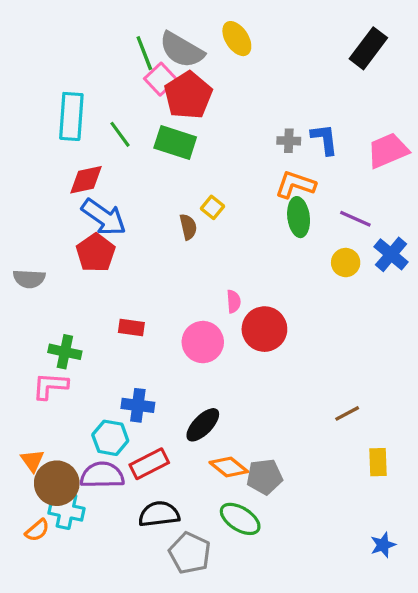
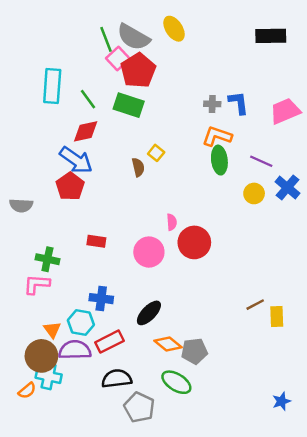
black rectangle: (368, 48) -> (271, 36), turned 52
red diamond: (86, 180) -> (86, 131), moved
orange triangle: (32, 461) -> (52, 330), moved
yellow rectangle: (378, 462) -> (277, 317), moved

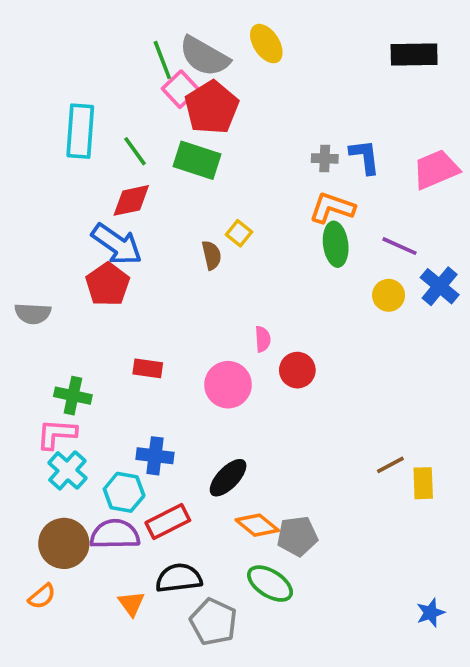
red circle: (194, 242) -> (297, 370), size x0.7
orange triangle: (52, 330) -> (131, 604), moved
cyan cross: (49, 376) -> (67, 470), moved, turned 30

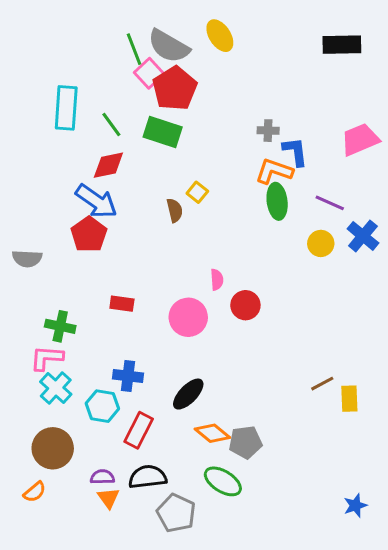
blue L-shape: (365, 157) -> (295, 152), moved
red rectangle: (168, 522) -> (139, 430), turned -36
purple semicircle: (115, 534) -> (102, 477), moved, size x0.6

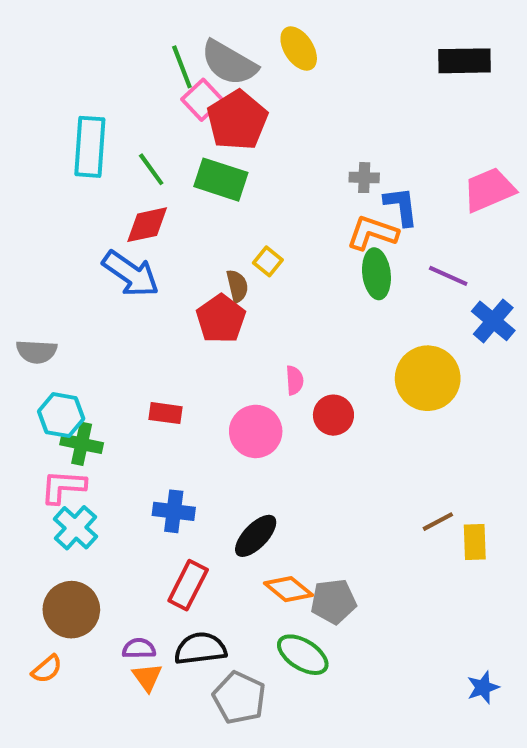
red pentagon: (89, 234) -> (221, 319), moved
yellow circle: (321, 243) -> (428, 378), moved, size x1.8
cyan hexagon: (102, 406) -> (61, 415), moved

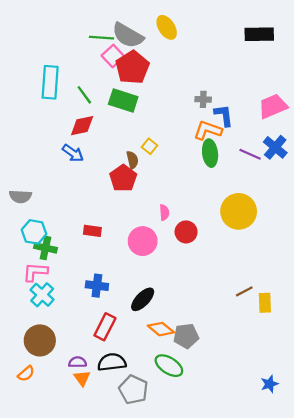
green line: (182, 67) -> (101, 38), turned -65
blue arrow: (131, 274) -> (73, 153), size x0.7
blue cross: (493, 321) -> (275, 147), moved

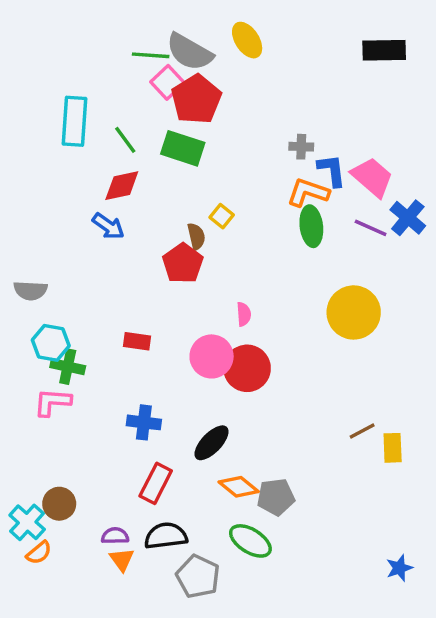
pink trapezoid: (273, 106) -> (372, 177), moved, turned 64
red circle: (186, 232) -> (247, 368), moved, size x1.4
cyan cross: (42, 295) -> (27, 522), moved
brown circle: (40, 340) -> (59, 504), size x0.7

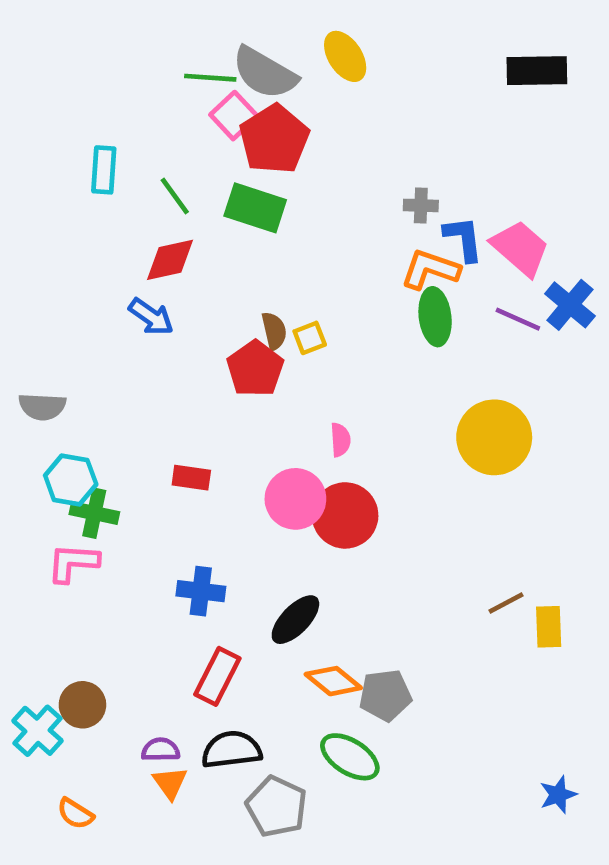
cyan rectangle: (74, 121) -> (104, 170), size x0.7
yellow square: (222, 216) -> (310, 338), moved, turned 30
orange semicircle: (39, 553) -> (75, 814), moved, turned 72

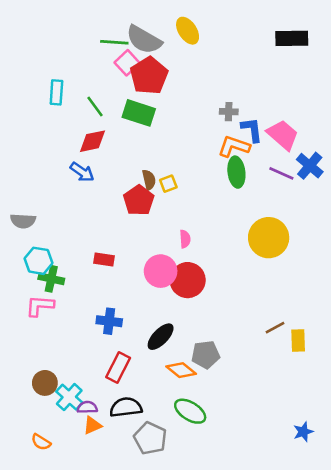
gray pentagon: (385, 695) -> (206, 355), moved
cyan cross: (38, 731) -> (69, 397), moved
orange triangle: (170, 783) -> (92, 425), turned 42

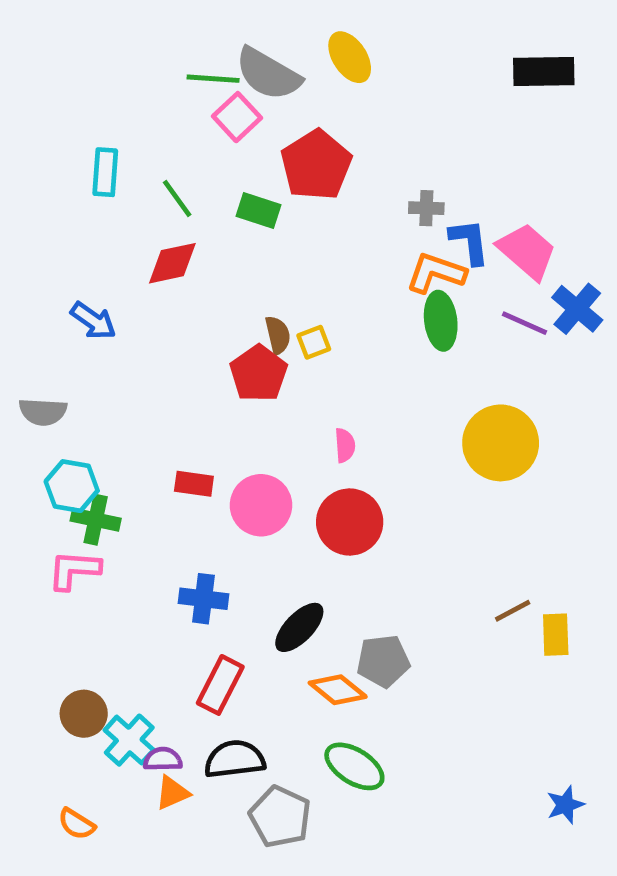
red pentagon: (149, 76) -> (316, 165), moved
green rectangle: (139, 113) -> (259, 211), size x0.7
blue arrow: (82, 172) -> (93, 321), moved
pink circle: (161, 271) -> (261, 505), moved

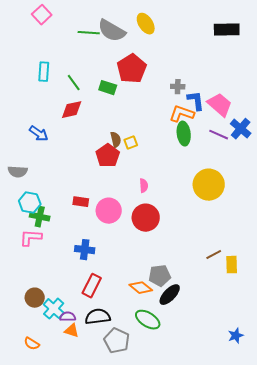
pink square: (237, 117) -> (42, 15), moved
black ellipse: (299, 627) -> (170, 295), moved
orange triangle: (172, 793) -> (72, 331), turned 42

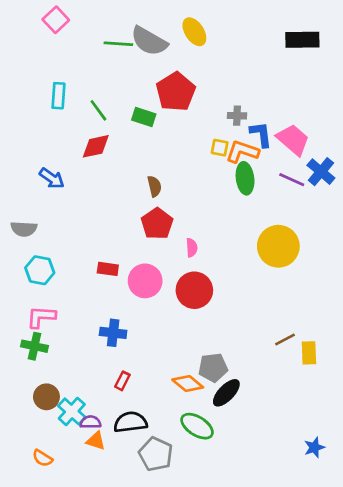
yellow square: (131, 143) -> (220, 148), moved, turned 32
red pentagon: (108, 156) -> (157, 224), moved
green cross: (40, 217) -> (34, 346), moved
red rectangle: (92, 286) -> (122, 381), size x0.6

